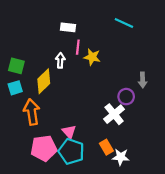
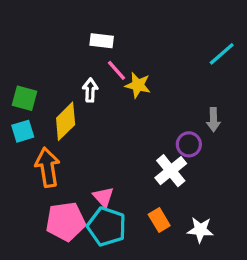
cyan line: (124, 23) -> (222, 54), moved, turned -66
pink line: (78, 47) -> (116, 70), turned -48
white star: (121, 157) -> (200, 230), moved

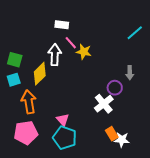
white arrow: (90, 90) -> (55, 55), size x1.5
orange rectangle: (159, 220) -> (112, 134), moved
pink pentagon: (66, 222) -> (26, 133), moved

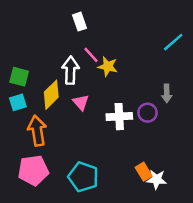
white rectangle: (62, 25) -> (79, 22), moved, turned 64
white cross: (104, 104) -> (119, 117), moved, turned 36
pink triangle: (63, 120) -> (81, 102), moved

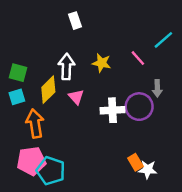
pink line: (91, 55) -> (138, 58), moved
purple circle: (147, 113) -> (139, 107), size x1.5
cyan pentagon: (83, 177) -> (51, 171), moved

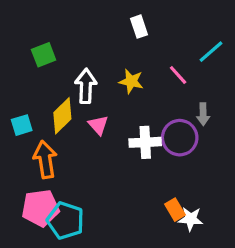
white rectangle: (75, 21) -> (139, 27), moved
green square: (18, 73) -> (44, 55), moved, turned -36

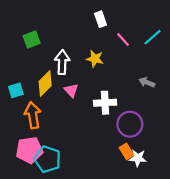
pink line: (178, 75) -> (123, 39), moved
gray arrow: (203, 114) -> (147, 82), turned 112
purple circle: (180, 138) -> (130, 124), moved

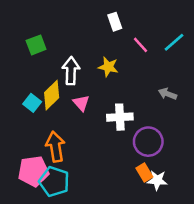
cyan square: (16, 90) -> (32, 103), moved, turned -35
orange arrow: (33, 115) -> (55, 147), moved

